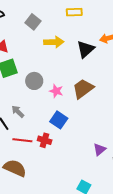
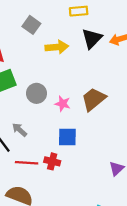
black triangle: (86, 49) -> (92, 38), moved
blue square: (59, 120) -> (67, 137), turned -30

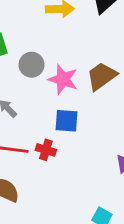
pink star: (63, 104) -> (63, 79), size x1.5

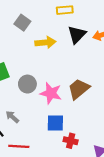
red cross: (46, 150) -> (71, 141), moved

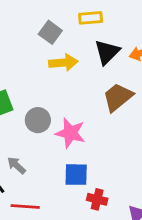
gray square: (22, 23) -> (50, 32), moved
brown trapezoid: (79, 89) -> (118, 97), moved

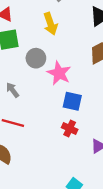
yellow arrow: (63, 63) -> (50, 24), moved, turned 65
blue square: (76, 175) -> (72, 101), moved

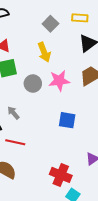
pink star: (59, 73) -> (59, 81), moved, turned -30
red cross: (70, 128) -> (61, 175), moved, size x1.5

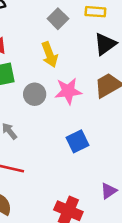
blue square: (67, 120) -> (77, 141), turned -36

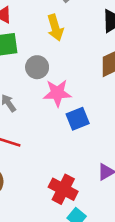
pink star: (68, 91) -> (57, 93), moved

